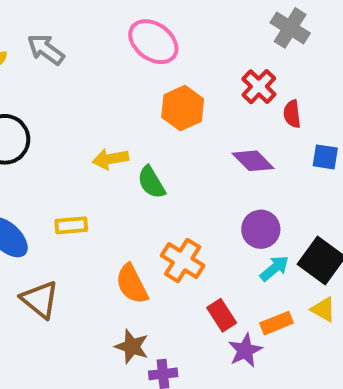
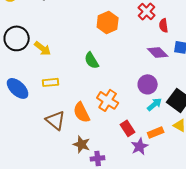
yellow arrow: (110, 159) -> (43, 48), moved, turned -132
purple diamond: (253, 161) -> (158, 52), moved
brown triangle: (40, 300) -> (56, 120), moved

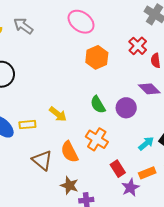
yellow arrow: (43, 48) -> (58, 114), moved
green semicircle: (92, 60) -> (98, 105), moved
yellow rectangle: (51, 82) -> (27, 125), moved
purple circle: (148, 84) -> (126, 108), moved

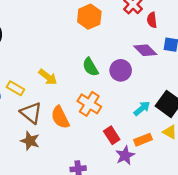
yellow rectangle: (27, 125) -> (15, 88), turned 35
brown triangle: (42, 160) -> (31, 113), moved
brown star: (69, 185) -> (30, 141), moved

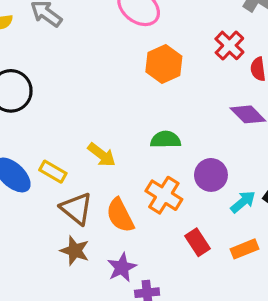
green semicircle: (90, 67) -> (166, 140), turned 120
purple circle: (121, 70) -> (211, 175), moved
purple star: (125, 155) -> (122, 267), moved

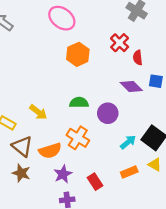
purple circle: (211, 175) -> (108, 113), moved
orange semicircle: (120, 215) -> (50, 151), turned -80
red rectangle: (198, 242) -> (95, 182), moved
purple star: (122, 267) -> (63, 174), moved

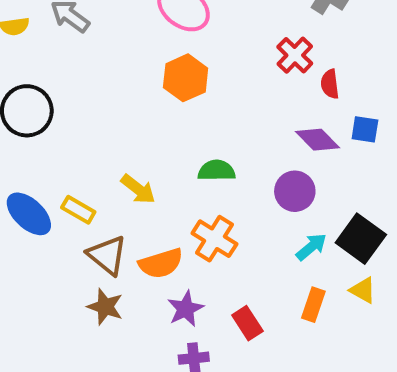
orange hexagon: (78, 54) -> (186, 78), moved
purple circle: (108, 113) -> (295, 191), moved
orange rectangle: (129, 172) -> (313, 305), turned -49

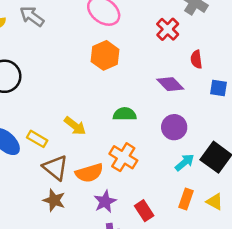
red cross: (295, 55) -> (168, 29), moved
purple diamond: (318, 140) -> (170, 84), moved
yellow triangle: (363, 290) -> (215, 202), moved

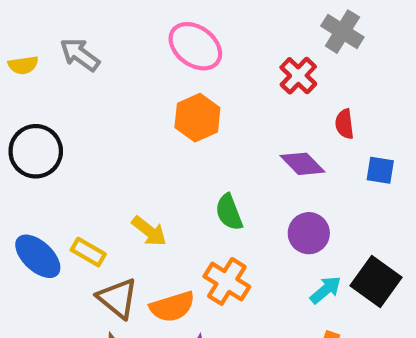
green semicircle: (125, 114) -> (229, 212), turned -110

